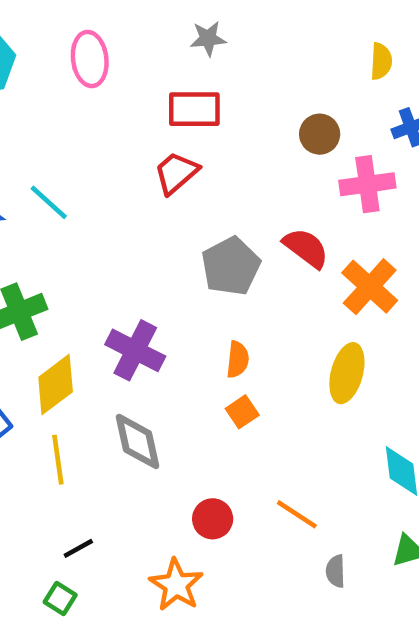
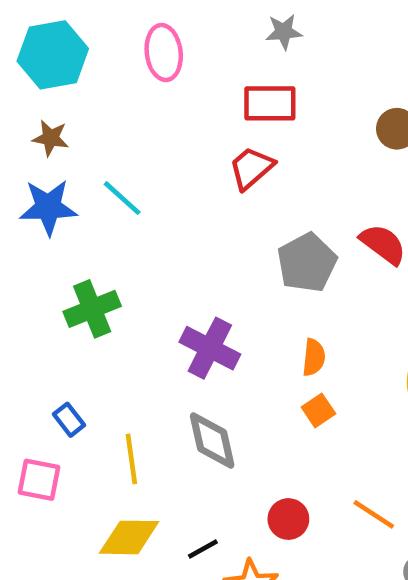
yellow diamond: (56, 385) -> (129, 537), moved, turned 38
black line: (78, 548) -> (203, 549), moved

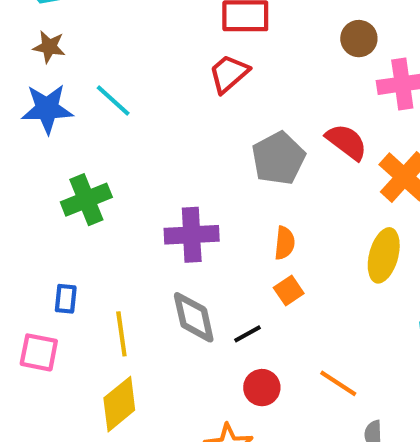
purple cross: (210, 348) -> (192, 235), turned -30
blue rectangle: (69, 420) -> (66, 299), turned 44
yellow diamond: (129, 537) -> (119, 404), turned -40
black line: (203, 549) -> (247, 334), moved

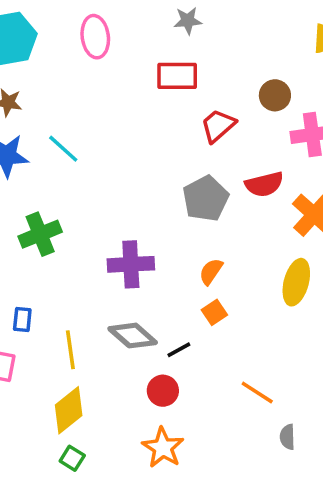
red trapezoid: (229, 74) -> (218, 126), moved
red semicircle: (347, 142) -> (264, 184), turned 129
orange semicircle: (285, 243) -> (211, 271), turned -152
gray diamond: (194, 317) -> (133, 336), turned -36
red circle: (262, 388) -> (163, 391), moved

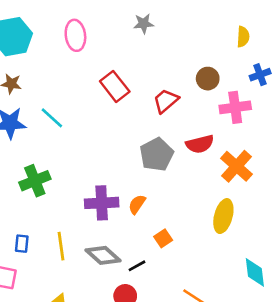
red rectangle: (177, 76) -> (115, 86), moved, turned 52
orange semicircle: (211, 271) -> (137, 204), moved
yellow line: (70, 350) -> (61, 246), moved

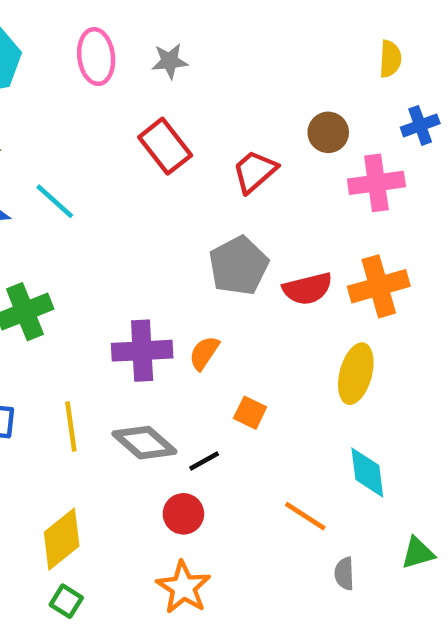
gray star: (144, 24) -> (170, 61), moved
red semicircle: (200, 144) -> (308, 289), moved
orange cross: (236, 166) -> (379, 286), turned 32
orange square: (163, 238) -> (250, 413), turned -30
cyan diamond: (255, 272) -> (367, 472), moved

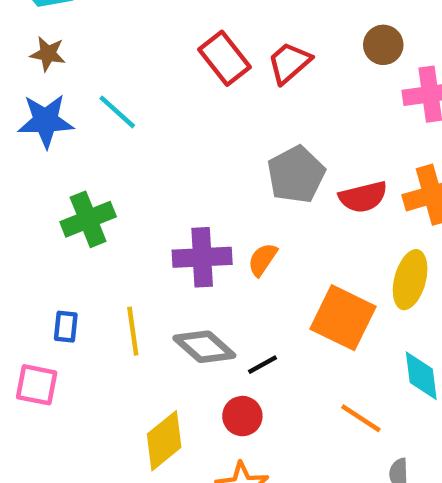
red trapezoid: (255, 171) -> (289, 63), moved
orange square: (250, 413) -> (343, 318), moved, size x2.0
yellow diamond: (62, 539) -> (164, 441), moved

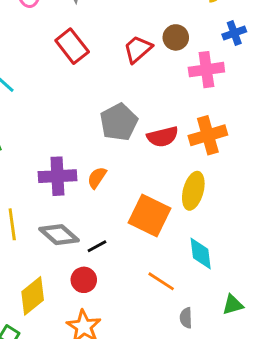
red trapezoid: (289, 63) -> (138, 49), moved

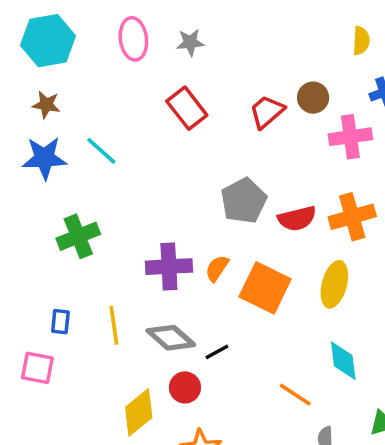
orange square: (149, 216) -> (265, 288), moved
red circle: (84, 280) -> (185, 387), moved

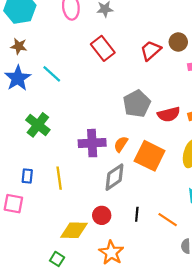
blue star: (44, 158) -> (18, 78), turned -30
green cross: (78, 236) -> (38, 125), turned -30
gray diamond: (171, 338) -> (114, 177), moved, turned -76
black line: (217, 352) -> (137, 214), moved, turned -56
yellow diamond: (139, 412) -> (74, 230), turned 40

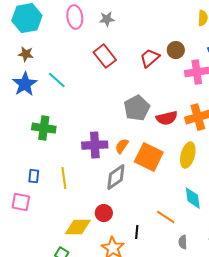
green cross: (38, 125) -> (44, 128), turned -30
black line: (137, 214) -> (137, 232), moved

